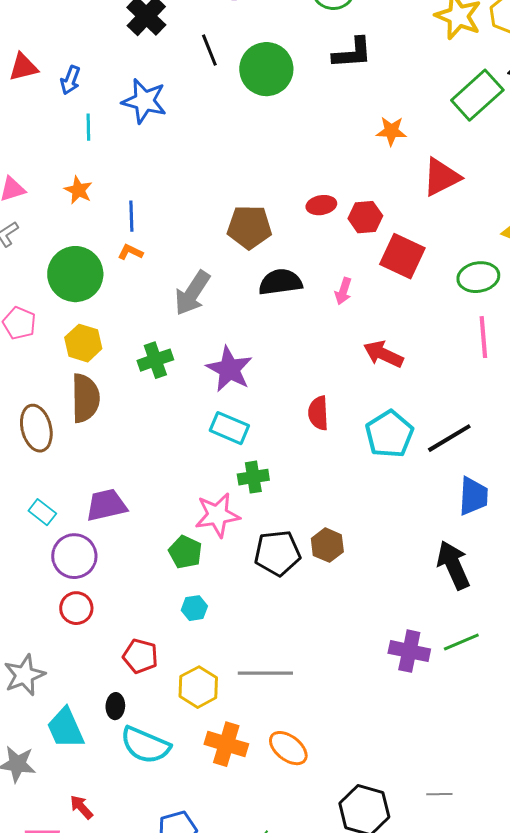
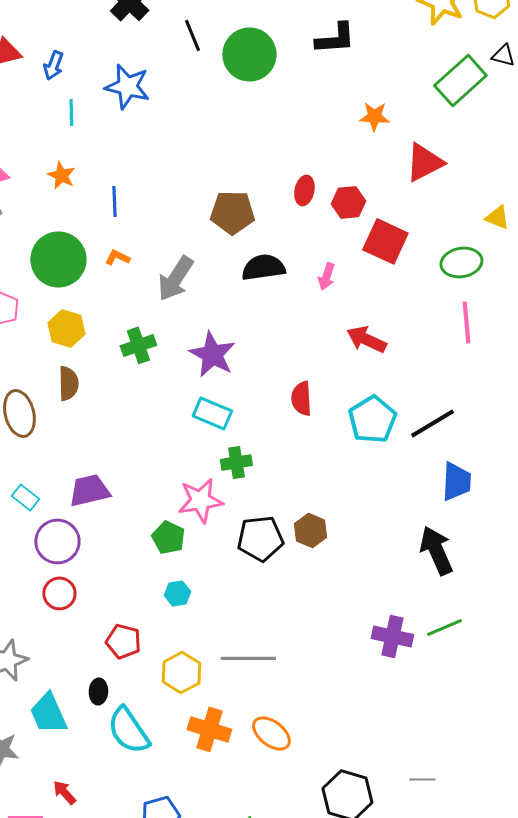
red ellipse: (321, 205) -> (304, 190), turned -68
orange L-shape: (130, 252) -> (117, 257), moved
brown semicircle: (85, 398) -> (68, 383), size x0.7
cyan semicircle: (145, 745) -> (128, 730), turned 33

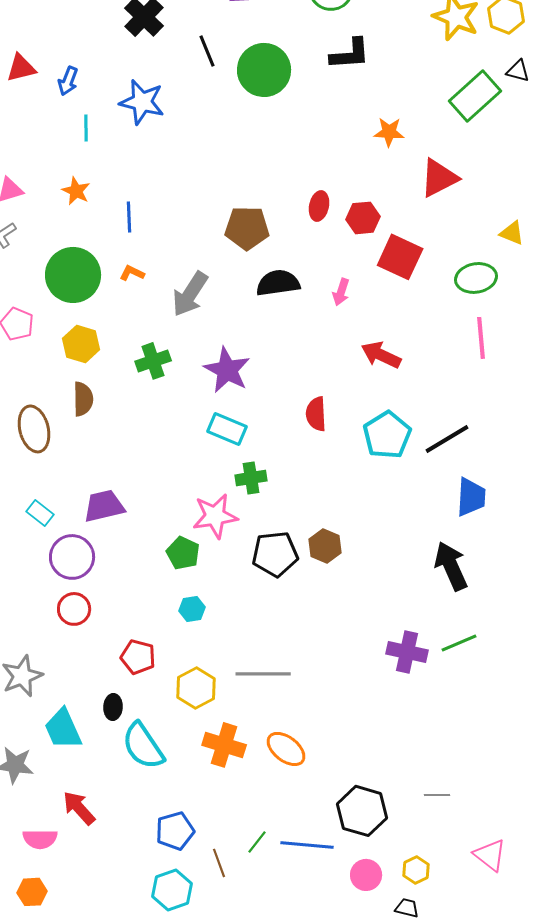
red arrow: (64, 792) -> (79, 808), size x1.4

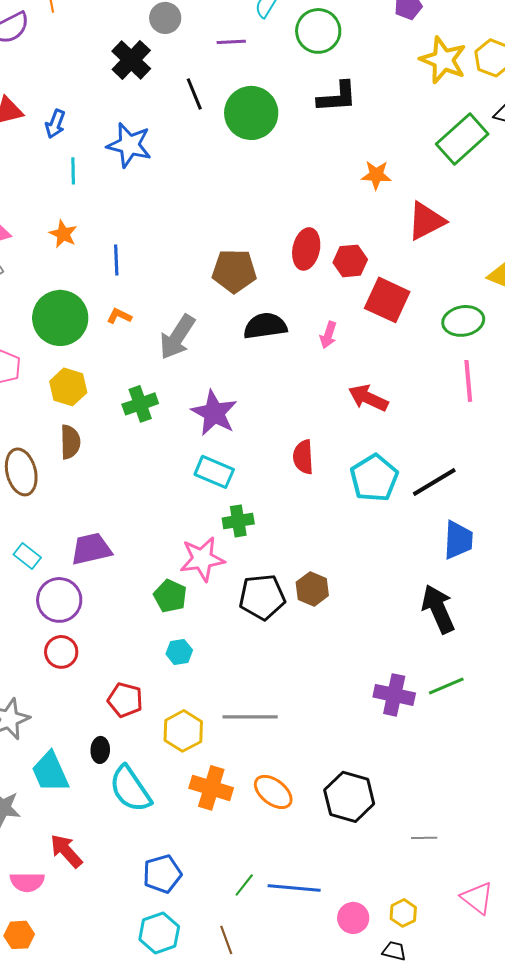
red ellipse: (319, 206) -> (306, 249), size x1.4
black hexagon: (362, 811) -> (349, 797), moved
brown line: (219, 863) -> (226, 940), moved

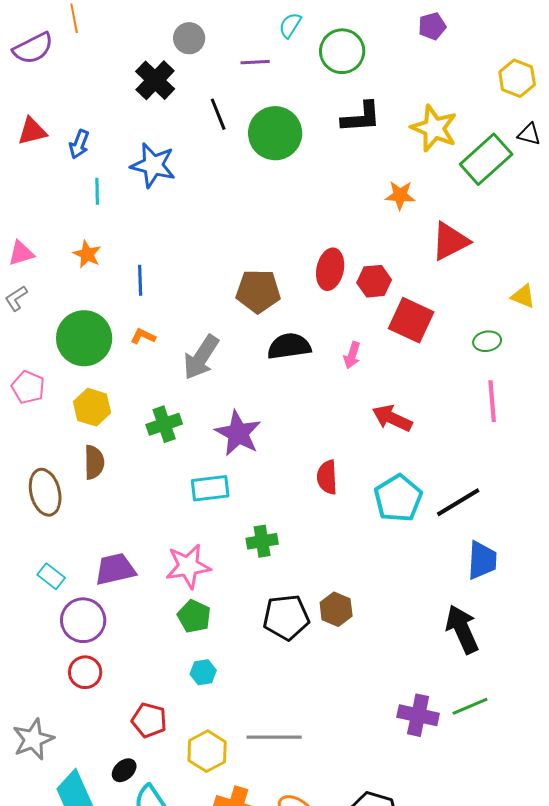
yellow star: (443, 60) -> (434, 128), moved
green ellipse: (463, 321) -> (487, 341), size x0.7
cyan rectangle: (214, 472) -> (210, 488), moved, turned -30
pink star: (202, 559) -> (188, 566), moved
black ellipse: (100, 750) -> (124, 770), turned 45

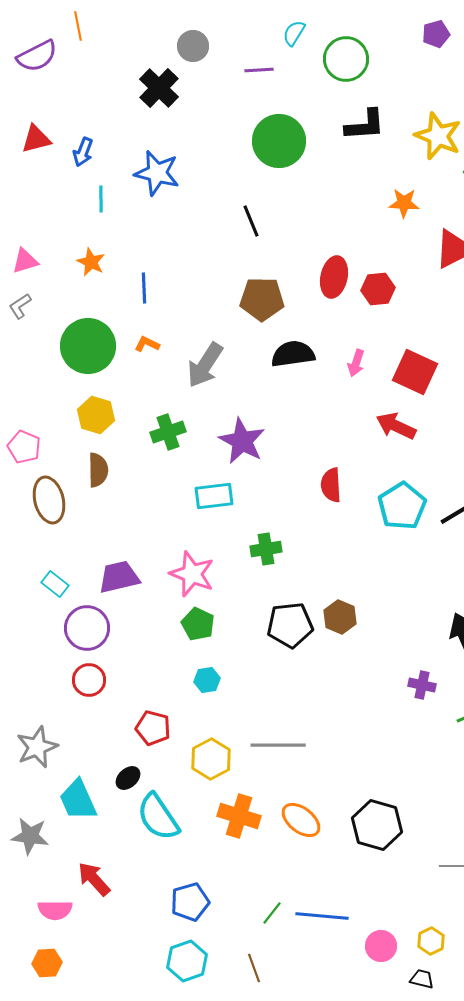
black line: (218, 114) -> (251, 221), moved
red square: (411, 320) -> (415, 372), moved
pink pentagon: (28, 387) -> (24, 447), moved
pink star: (188, 566) -> (192, 574), turned 30
purple cross: (418, 715) -> (422, 685), moved, size x0.7

